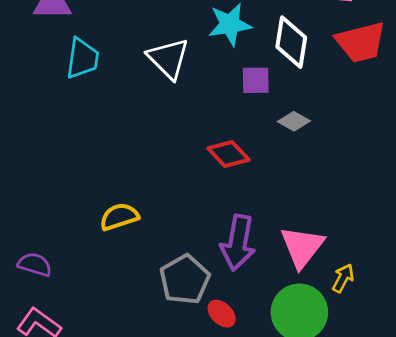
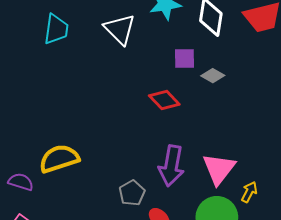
purple square: (256, 80) -> (185, 59), moved
yellow semicircle: (119, 217) -> (59, 159), moved, size x1.4
gray pentagon: (185, 280) -> (132, 193), size x0.7

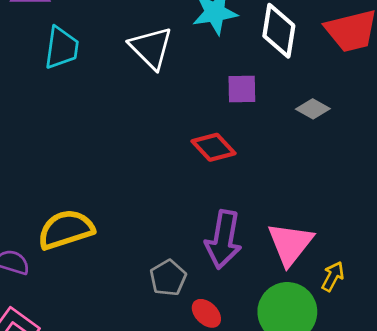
gray diamond: (213, 76) -> (313, 109), moved

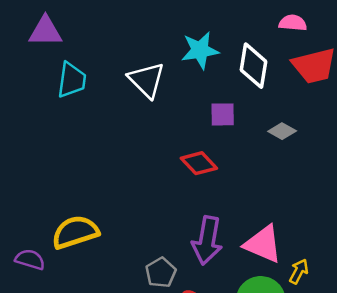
pink triangle: (290, 244) -> (263, 244), turned -45

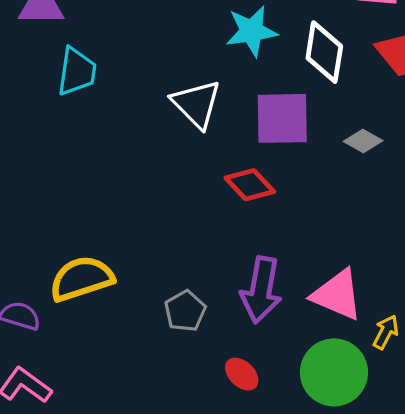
white triangle: (147, 80) -> (196, 104), moved
purple square: (223, 114) -> (282, 118), size x1.6
gray pentagon: (161, 273) -> (185, 311), moved

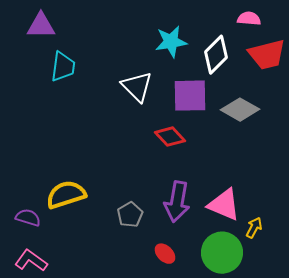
white diamond: (324, 52) -> (216, 55), turned 36
gray diamond: (363, 141) -> (240, 110), size x1.6

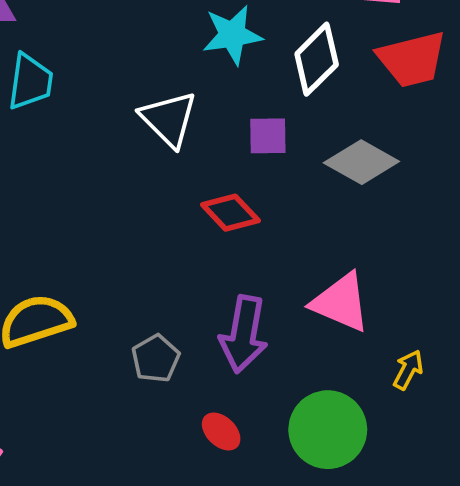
purple square: (190, 96) -> (268, 136), size x0.6
pink triangle: (224, 205) -> (341, 302), moved
yellow arrow: (254, 228) -> (408, 370), moved

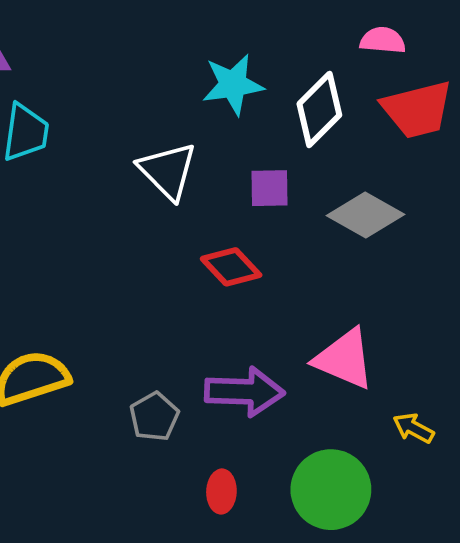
purple arrow: (244, 334) -> (244, 392), turned -98
yellow arrow: (408, 370) -> (413, 428), turned -90
red ellipse: (221, 432) -> (221, 492), turned 48

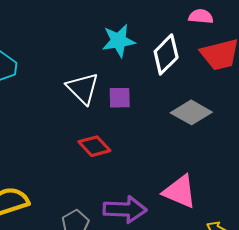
purple square: (269, 188) -> (120, 98), moved
red diamond: (231, 267) -> (94, 146), moved

